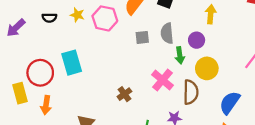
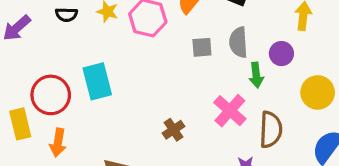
yellow circle: (207, 68) -> (318, 92), moved

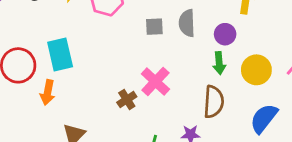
green arrow: (256, 75) -> (219, 63), moved
pink cross: (230, 111) -> (155, 82), moved
orange arrow: (58, 143) -> (48, 92), moved

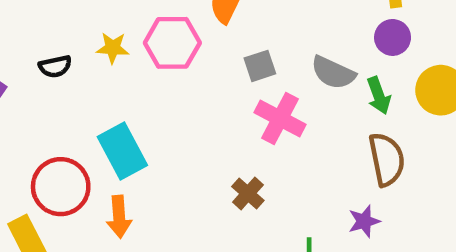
gray semicircle: (187, 23) -> (333, 73), moved, turned -48
purple circle: (225, 34) -> (393, 37), moved
pink cross: (155, 82) -> (280, 119), moved

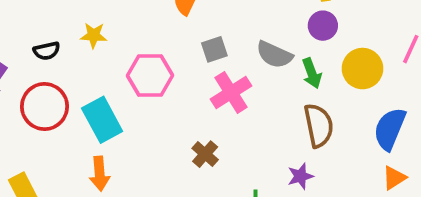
pink hexagon: (172, 43) -> (150, 75), moved
pink cross: (280, 119) -> (231, 92), turned 30
red circle: (61, 187) -> (44, 106), moved

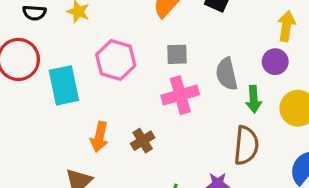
gray semicircle: (274, 55) -> (227, 74), turned 36
orange arrow: (100, 174) -> (99, 137), moved

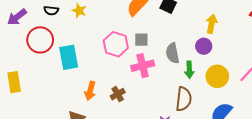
pink hexagon: (116, 60) -> (116, 44), moved

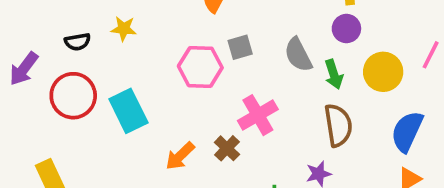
pink cross: (143, 66) -> (258, 115), moved
orange arrow: (90, 91) -> (180, 156), turned 48

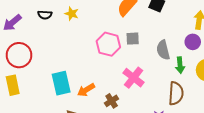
red circle: (73, 96) -> (19, 55), moved
cyan rectangle: (128, 111) -> (61, 83), moved
pink cross: (258, 115) -> (134, 78), turned -35
brown cross: (227, 148) -> (112, 101), moved

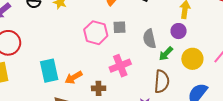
green arrow: (180, 65) -> (166, 54), turned 49
pink cross: (134, 78) -> (120, 66), turned 30
brown cross: (112, 101) -> (99, 88), turned 32

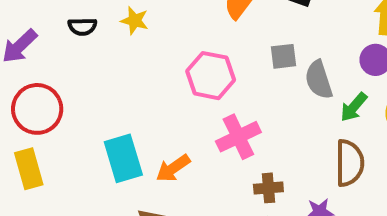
gray square: (120, 27) -> (284, 56), moved
pink cross: (120, 66) -> (238, 137), moved
brown cross: (99, 88) -> (268, 188), moved

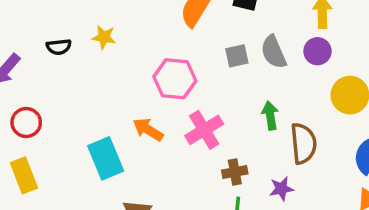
gray semicircle: (319, 80) -> (274, 52), moved
green arrow: (354, 107) -> (270, 115), moved, turned 136
red circle: (37, 109) -> (26, 123), size x0.7
orange arrow: (173, 168) -> (148, 130), moved, turned 72

